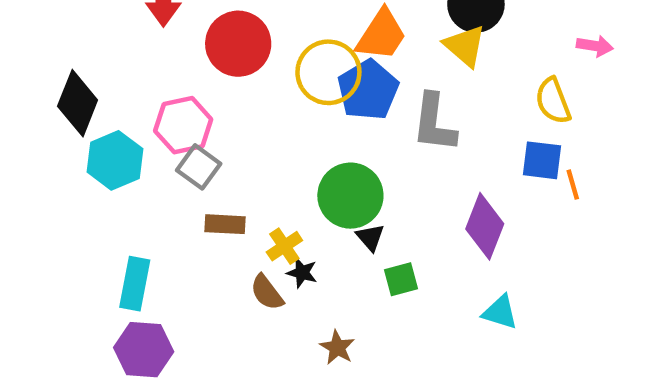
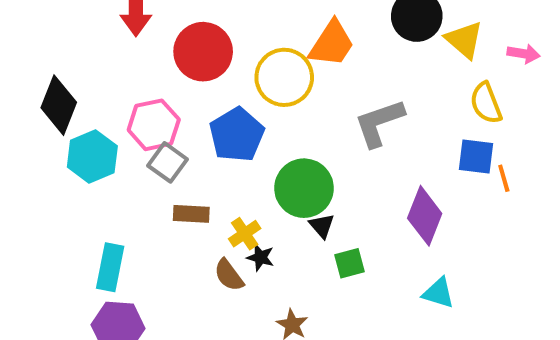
yellow triangle: (465, 46) -> (464, 40), moved
blue pentagon: (368, 90) -> (237, 135), moved
gray L-shape: (434, 123) -> (379, 123), turned 64

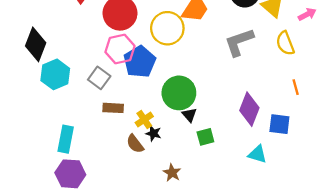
pink arrow: (524, 54) -> (307, 14), turned -36
gray L-shape: (379, 123) -> (239, 42), moved
pink hexagon: (154, 125) -> (120, 49), moved
blue square: (476, 156) -> (279, 124), moved

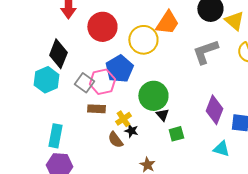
black diamond: (36, 44) -> (58, 54), moved
pink hexagon: (120, 49) -> (102, 82), moved

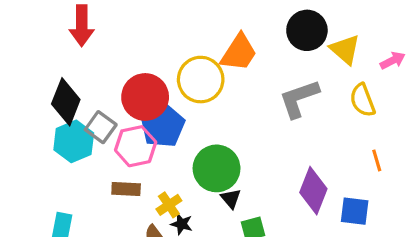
red circle: (102, 27) -> (145, 97), moved
cyan hexagon: (46, 80) -> (74, 141), moved
gray square: (84, 83) -> (101, 127), moved

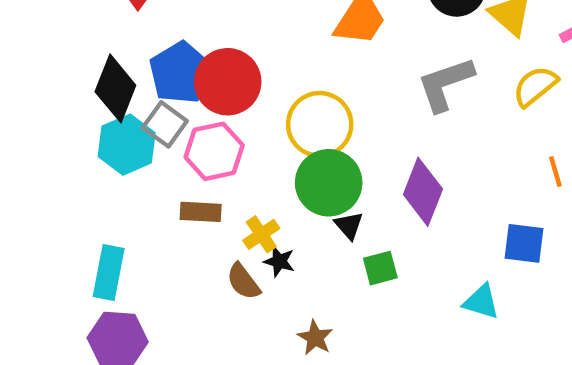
yellow circle: (201, 80) -> (320, 124), moved
yellow semicircle: (362, 100) -> (535, 86), turned 72
blue pentagon: (163, 126) -> (180, 73), moved
purple diamond: (313, 191) -> (423, 192), moved

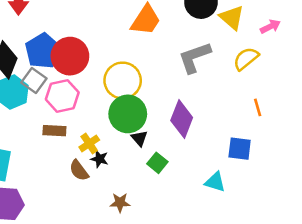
green square: (380, 268) -> (157, 163), turned -36
brown star: (315, 338) -> (120, 203), turned -30

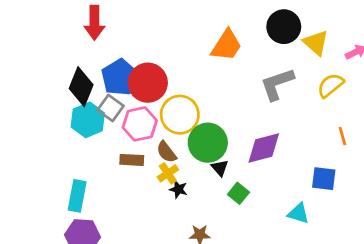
yellow circle: (123, 80) -> (180, 115), moved
purple diamond: (182, 119) -> (264, 148), turned 54
brown semicircle: (79, 170) -> (166, 152), moved

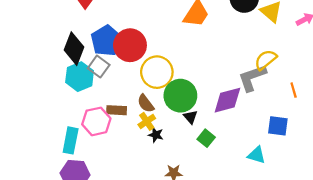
gray L-shape: (277, 84) -> (252, 78), moved
yellow semicircle: (330, 85) -> (266, 60), moved
pink hexagon: (140, 124) -> (96, 121), moved

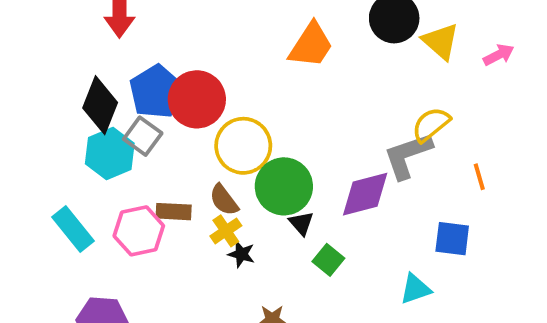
cyan rectangle: (71, 140) -> (73, 229), moved, turned -50
cyan triangle: (257, 155) -> (415, 289), turned -36

